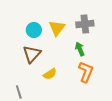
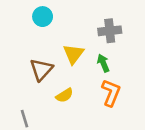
yellow triangle: (57, 28) -> (74, 54), moved
cyan circle: (34, 30) -> (43, 17), moved

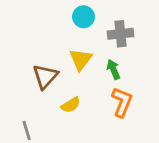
cyan circle: (43, 17) -> (84, 17), moved

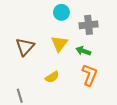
green arrow: (113, 69) -> (83, 51), turned -48
brown triangle: (45, 76) -> (25, 47), moved

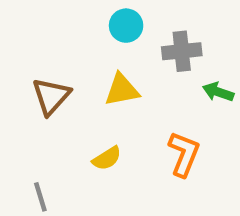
yellow triangle: (59, 44) -> (122, 90), turned 42
green arrow: (83, 51) -> (218, 92), moved

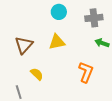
gray cross: (182, 51) -> (94, 18), moved
yellow semicircle: (107, 158) -> (37, 74), moved, turned -104

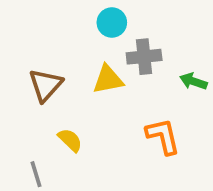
gray cross: (94, 18) -> (144, 57), moved
orange L-shape: (86, 72) -> (163, 136), turned -35

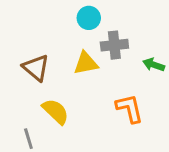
brown triangle: (45, 85) -> (36, 68), turned -32
yellow semicircle: (70, 140) -> (56, 111), size x1.4

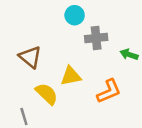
yellow triangle: (86, 63) -> (71, 76), moved
orange L-shape: (129, 108) -> (109, 91), turned 80

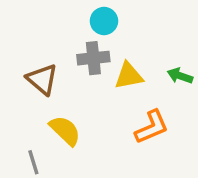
gray cross: (96, 38) -> (93, 58), moved
yellow triangle: (71, 76) -> (129, 76), moved

